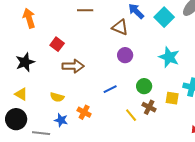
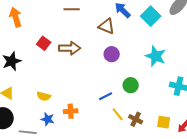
brown arrow: (73, 66) -> (70, 48), moved
blue line: (110, 89) -> (106, 96), moved
yellow square: (172, 98) -> (164, 122), moved
brown cross: (149, 107) -> (136, 119), moved
orange cross: (84, 112) -> (71, 111), turned -32

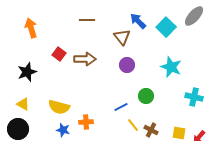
brown triangle: (107, 26) -> (122, 37), turned 30
yellow semicircle: (44, 96) -> (59, 107), size x1.5

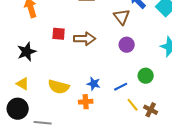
red square: (59, 54) -> (59, 34), turned -32
blue star: (63, 130) -> (94, 84), moved

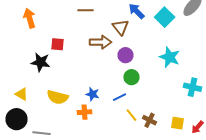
brown arrow: (85, 39) -> (100, 42), moved
black star: (27, 52) -> (40, 62), moved, turned 30
green circle: (146, 76) -> (132, 77), moved

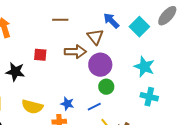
red square: (58, 44) -> (40, 55), moved
purple circle: (126, 55) -> (100, 65), size x1.5
cyan cross: (192, 87) -> (149, 97), moved

